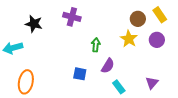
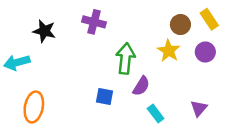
green arrow: (96, 45) -> (125, 59), size x1.6

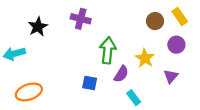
black star: (44, 31) -> (38, 27), turned 30
yellow star: (169, 51) -> (145, 58), moved
orange ellipse: (34, 107) -> (29, 92), turned 60
purple triangle: (199, 108) -> (171, 76), moved

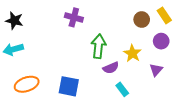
black star: (38, 27) -> (14, 21), moved, turned -30
purple semicircle: (121, 74) -> (111, 68), turned 35
blue square: (90, 83) -> (69, 86), moved, size x1.5

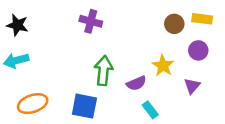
yellow rectangle: (164, 15) -> (202, 19), turned -49
green arrow: (99, 46) -> (103, 71), moved

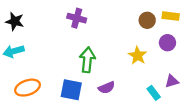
purple semicircle: (136, 83) -> (107, 88), moved
purple triangle: (192, 86) -> (172, 81), moved, turned 32
cyan rectangle: (150, 110) -> (154, 93), moved

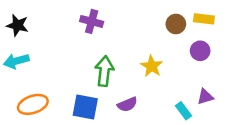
yellow star: (138, 56) -> (152, 66), moved

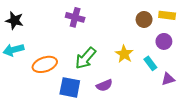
green arrow: (104, 71) -> (86, 58), turned -145
orange ellipse: (33, 104) -> (45, 64), moved
cyan rectangle: (184, 111) -> (150, 63), moved

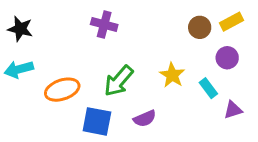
yellow rectangle: (167, 15) -> (231, 22), turned -35

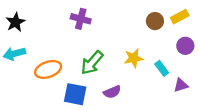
black star: (20, 29) -> (15, 22), turned 30
purple circle: (227, 58) -> (185, 46), moved
yellow star: (172, 75) -> (134, 58), turned 30

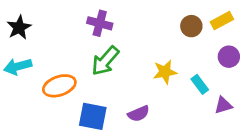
green arrow: (92, 63) -> (105, 61), moved

